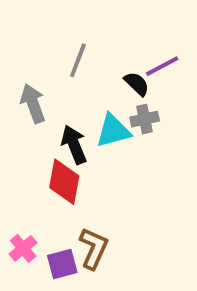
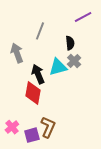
purple line: (162, 66) -> (83, 17), moved
black semicircle: (137, 84) -> (70, 43), turned 40
gray cross: (145, 119) -> (74, 61), turned -32

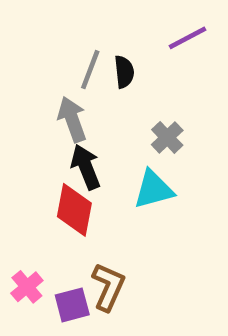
black semicircle: (70, 43) -> (124, 72), moved
gray arrow: (17, 53) -> (72, 119), moved
cyan triangle: (58, 67) -> (154, 189), moved

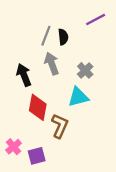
gray arrow: (72, 119) -> (52, 63), moved
black arrow: (86, 167) -> (24, 75), moved
brown L-shape: (108, 287) -> (60, 126), moved

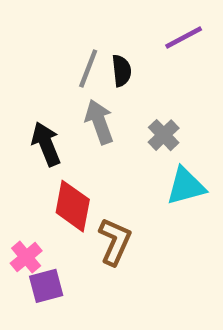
cyan triangle: (78, 97) -> (186, 186), moved
pink cross: (14, 147) -> (26, 257), moved
purple square: (37, 156) -> (46, 286), moved

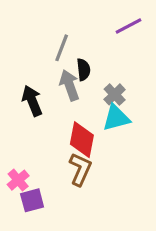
black semicircle: (121, 71) -> (83, 70), moved
cyan triangle: (186, 186) -> (116, 118), moved
red diamond: (73, 206) -> (82, 140), moved

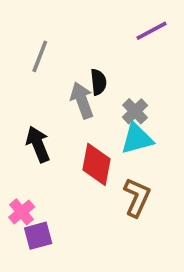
gray line: (62, 48) -> (40, 56), moved
black arrow: (32, 101) -> (38, 144), moved
brown L-shape: (80, 169) -> (137, 197), moved

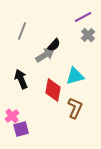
black semicircle: (98, 82) -> (54, 45), turned 48
gray arrow: (82, 100) -> (45, 55), turned 78
gray cross: (135, 111) -> (88, 35), moved

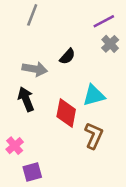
gray line: (22, 31) -> (32, 15), moved
gray arrow: (45, 55) -> (35, 69), moved, turned 42
purple square: (21, 129) -> (32, 172), moved

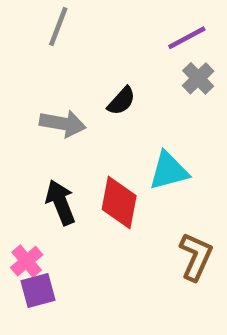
black arrow: (26, 99) -> (60, 202), moved
brown L-shape: (94, 136) -> (196, 257), moved
purple square: (32, 172) -> (38, 290), moved

